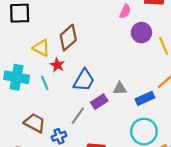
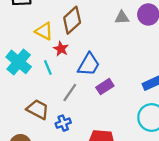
cyan cross: (17, 77) -> (19, 62), turned 30
gray triangle: (120, 88) -> (122, 18), moved
gray line: (78, 116) -> (70, 93), moved

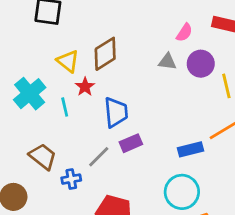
blue trapezoid: (89, 64) -> (116, 112), turned -45
gray line: (70, 93) -> (99, 157), moved

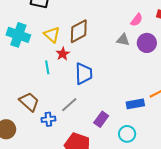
cyan cross: (30, 94) -> (18, 35), moved, turned -35
purple rectangle: (131, 143) -> (101, 119), moved, turned -35
cyan circle: (182, 192) -> (127, 134), size x0.7

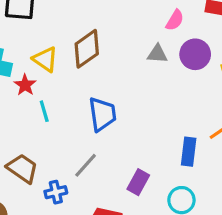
red star: (63, 54) -> (25, 85), moved
blue rectangle: (135, 104) -> (189, 152), turned -66

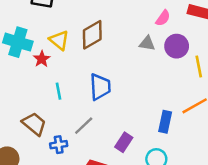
cyan line: (44, 111) -> (58, 91), moved

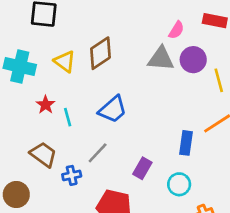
gray triangle: (147, 43) -> (161, 59), size x1.5
red star: (42, 59) -> (46, 105), moved
blue trapezoid: (100, 87) -> (113, 109), turned 56

